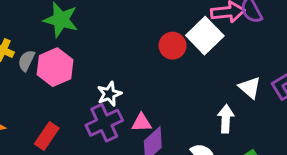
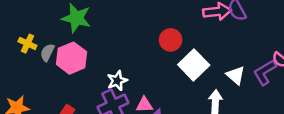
white square: (205, 36) -> (194, 65), moved

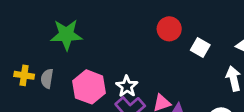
pink hexagon: (72, 58) -> (89, 87), moved
white square: (194, 65) -> (200, 48), size x0.6

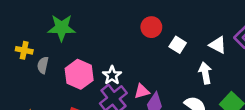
yellow cross: (24, 75) -> (24, 50), moved

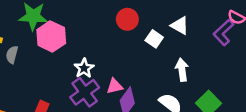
white triangle: (218, 45) -> (180, 26), moved
pink hexagon: (79, 74) -> (51, 36), moved

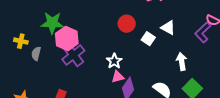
white star: (84, 68) -> (114, 61), moved
white arrow: (182, 70) -> (182, 61), moved
purple cross: (85, 92) -> (73, 55), moved

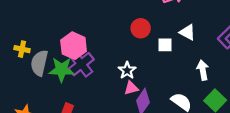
green star: (52, 23) -> (62, 70), moved
white square: (148, 39) -> (165, 45), turned -32
gray semicircle: (36, 54) -> (39, 63), size x1.6

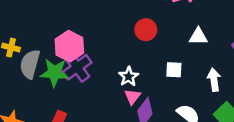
white triangle: (187, 32) -> (198, 36), turned -30
white square: (165, 45) -> (174, 70), moved
pink triangle: (131, 88) -> (132, 97), turned -40

